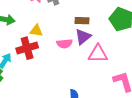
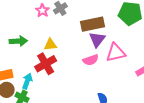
brown rectangle: (82, 21) -> (92, 24), size x1.6
pink semicircle: (64, 44) -> (91, 60), moved

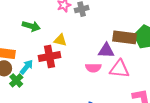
brown rectangle: (92, 24) -> (125, 37), moved
purple triangle: (97, 40) -> (106, 51), turned 36

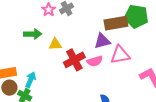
green arrow: (31, 26) -> (33, 34), moved
red cross: (50, 57) -> (74, 60), moved

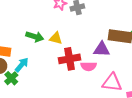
green arrow: (33, 34) -> (35, 37), moved
pink triangle: (120, 55) -> (112, 83), moved

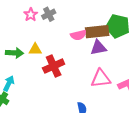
purple triangle: (102, 49) -> (98, 48), moved
pink semicircle: (88, 66) -> (78, 35), moved

